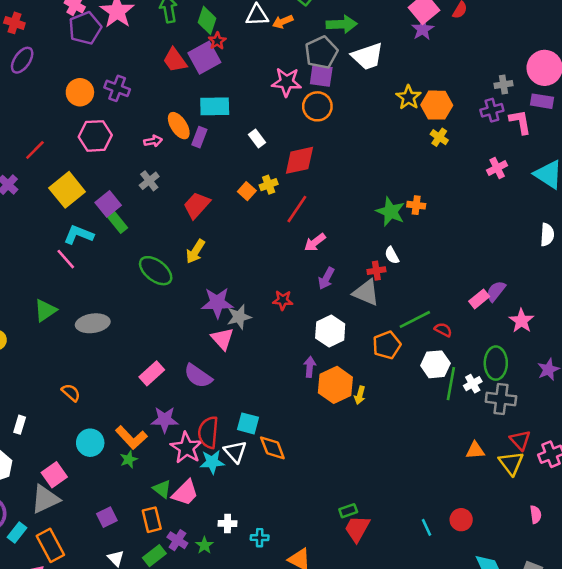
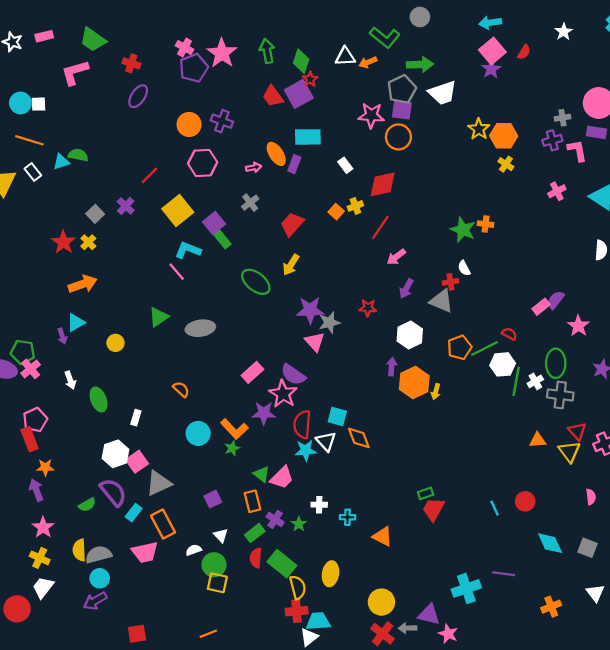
green line: (415, 319) -> (484, 349), moved
pink star: (186, 448) -> (283, 394), moved
pink square: (54, 475) -> (137, 462), moved

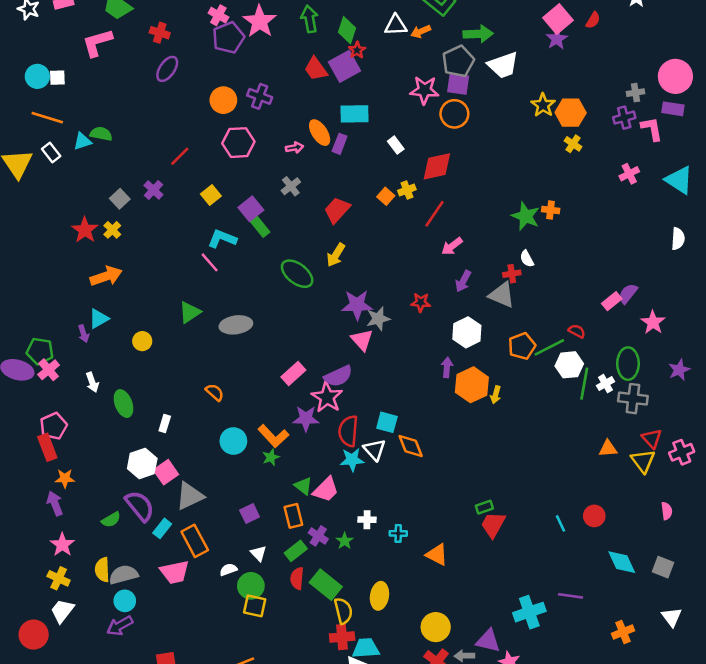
yellow square: (178, 210) -> (211, 195), size x0.6
purple semicircle: (293, 375) -> (338, 376), turned -60

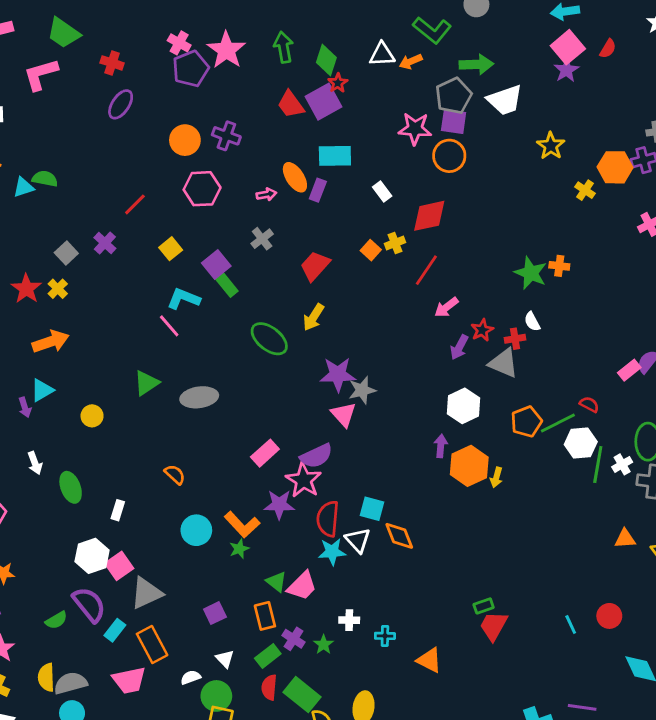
orange hexagon: (571, 113) -> (615, 167), moved
red star: (421, 302) -> (482, 330), moved, turned -30

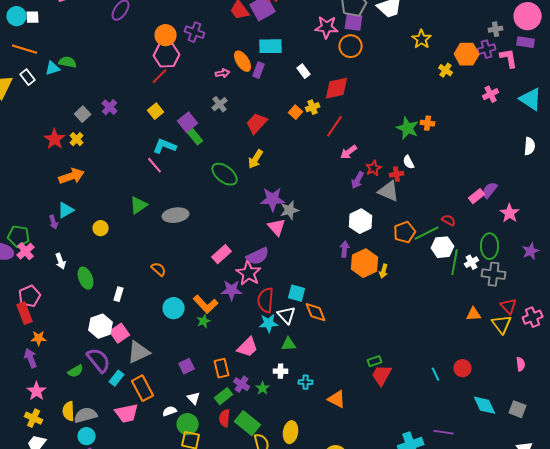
pink hexagon: (202, 189) -> (167, 55), moved
red line: (135, 204) -> (160, 76), moved
green triangle: (276, 582) -> (289, 344), moved, turned -42

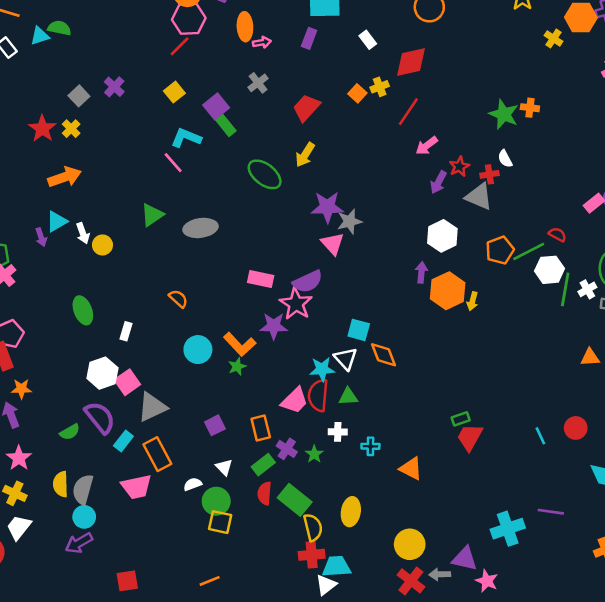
orange ellipse: (243, 61) -> (245, 27), moved, turned 30
pink rectangle: (222, 254) -> (261, 279), turned 54
white arrow: (61, 261) -> (83, 233), moved
red semicircle: (266, 300) -> (318, 395), moved
gray semicircle: (86, 415) -> (83, 489), turned -60

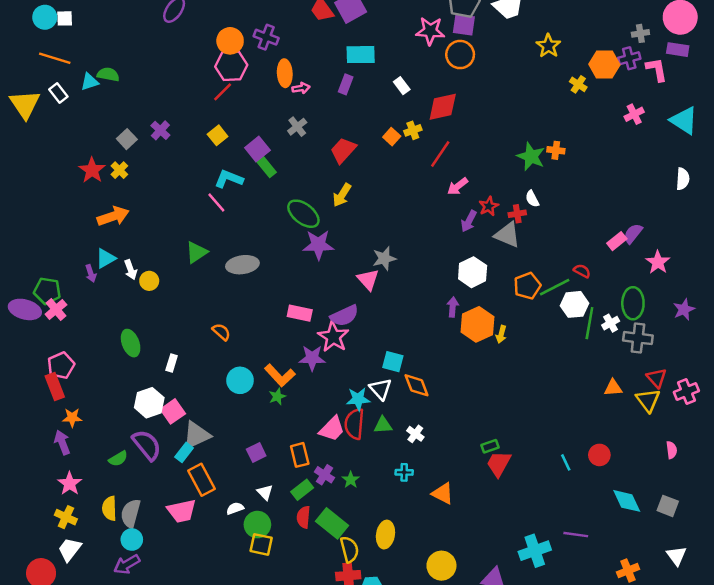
purple star: (327, 207) -> (318, 245), moved
white cross: (338, 432) -> (415, 434), moved, turned 35
cyan rectangle: (123, 441) -> (184, 452), moved

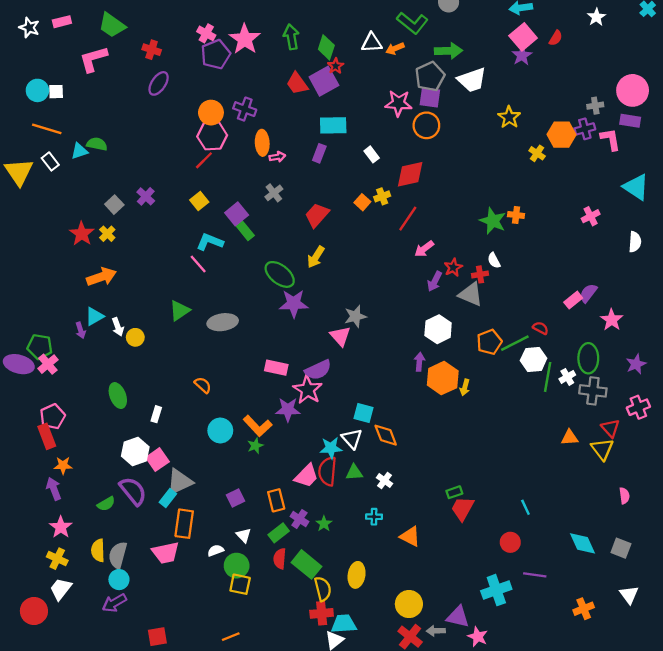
pink cross: (634, 114) -> (591, 216), moved
pink cross: (686, 392) -> (638, 407), moved
red circle: (599, 455) -> (510, 542), moved
orange rectangle: (201, 480) -> (184, 524), turned 36

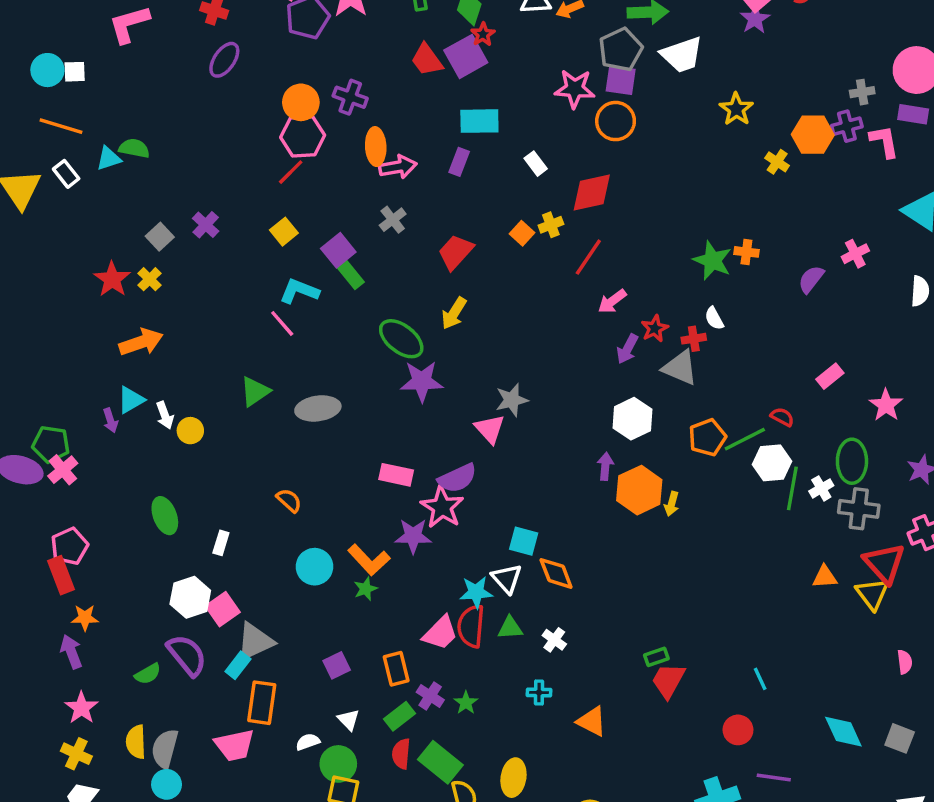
pink arrow: (277, 157) -> (398, 167), size x1.5
purple semicircle: (588, 293) -> (811, 279), moved
red triangle: (610, 428) -> (884, 563), size x1.5

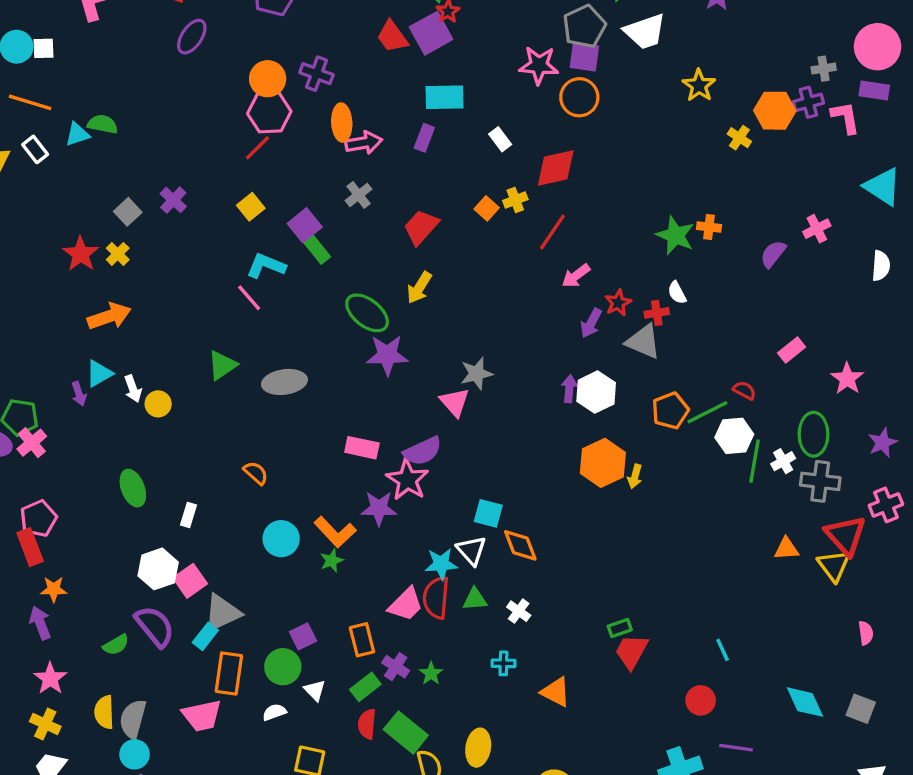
purple arrow: (605, 466) -> (569, 389), moved
green circle: (338, 764) -> (283, 667), moved

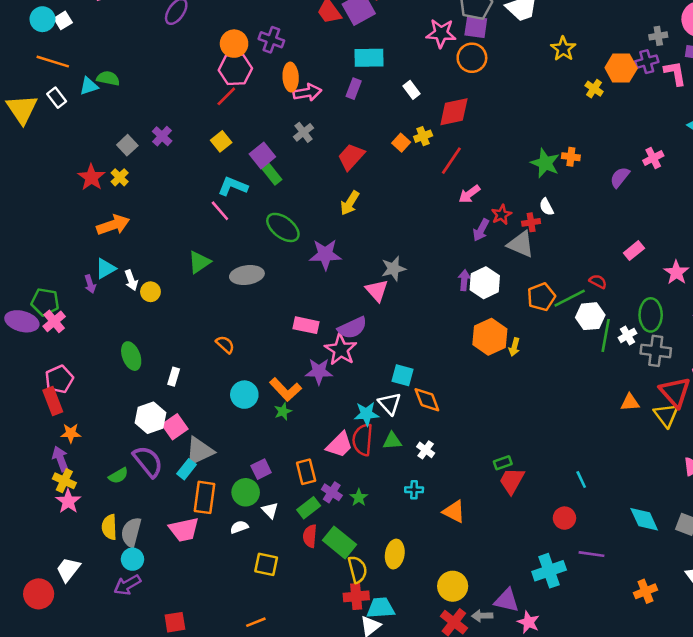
white square: (44, 48) -> (63, 20), turned -30
green ellipse: (367, 313) -> (283, 227), moved
yellow cross: (45, 724) -> (64, 481), moved

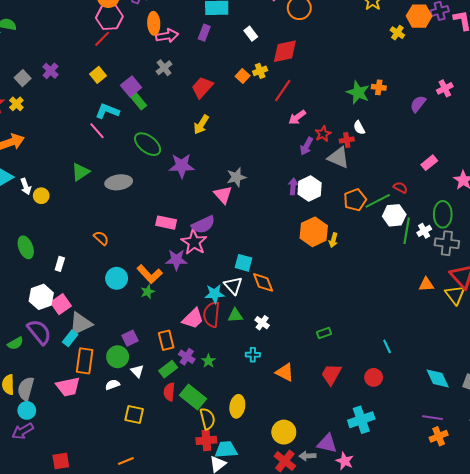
red trapezoid: (512, 481) -> (331, 374), moved
purple line: (591, 554) -> (432, 418), moved

